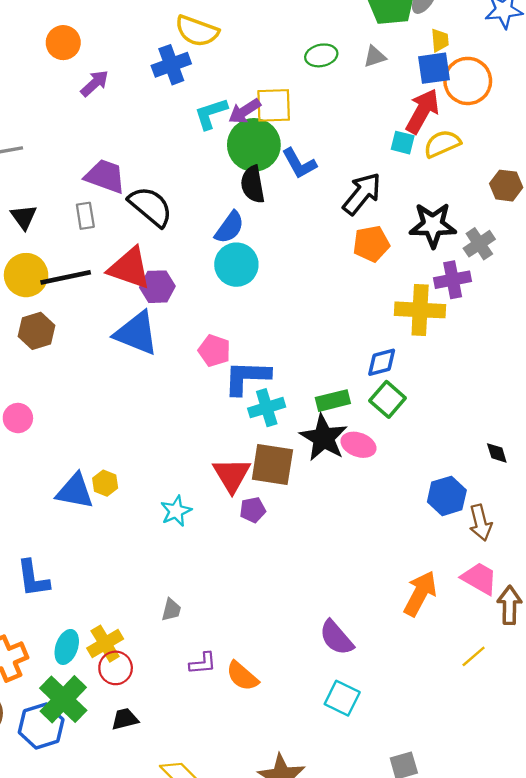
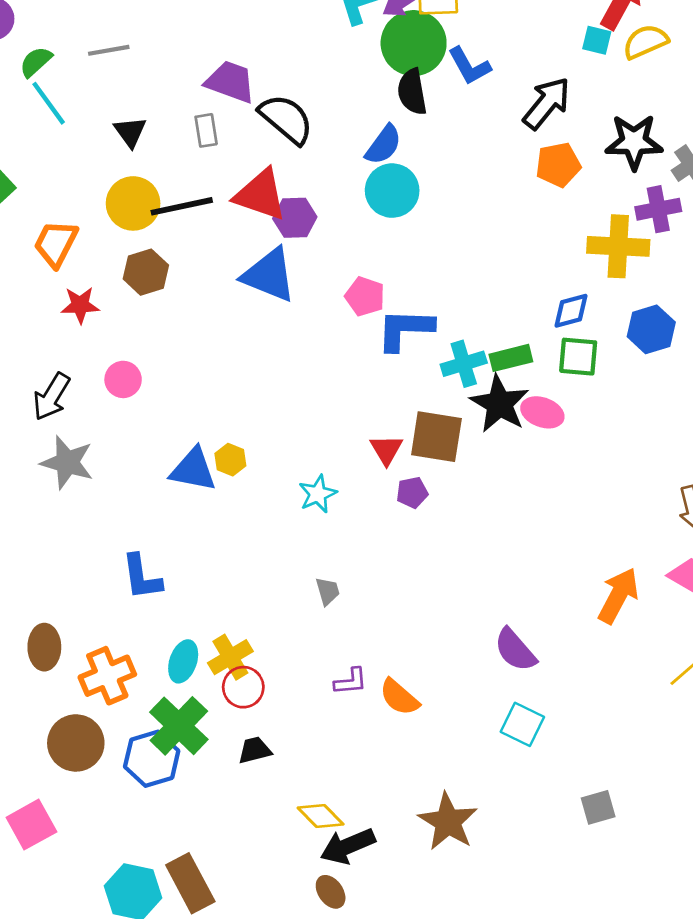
green square: (388, 399) -> (578, 357), turned -36
cyan cross: (267, 408) -> (464, 364), moved
red triangle: (232, 475) -> (386, 450), size x0.7
blue hexagon: (447, 496) -> (651, 329), moved
gray trapezoid: (171, 610) -> (328, 591), moved, turned -30

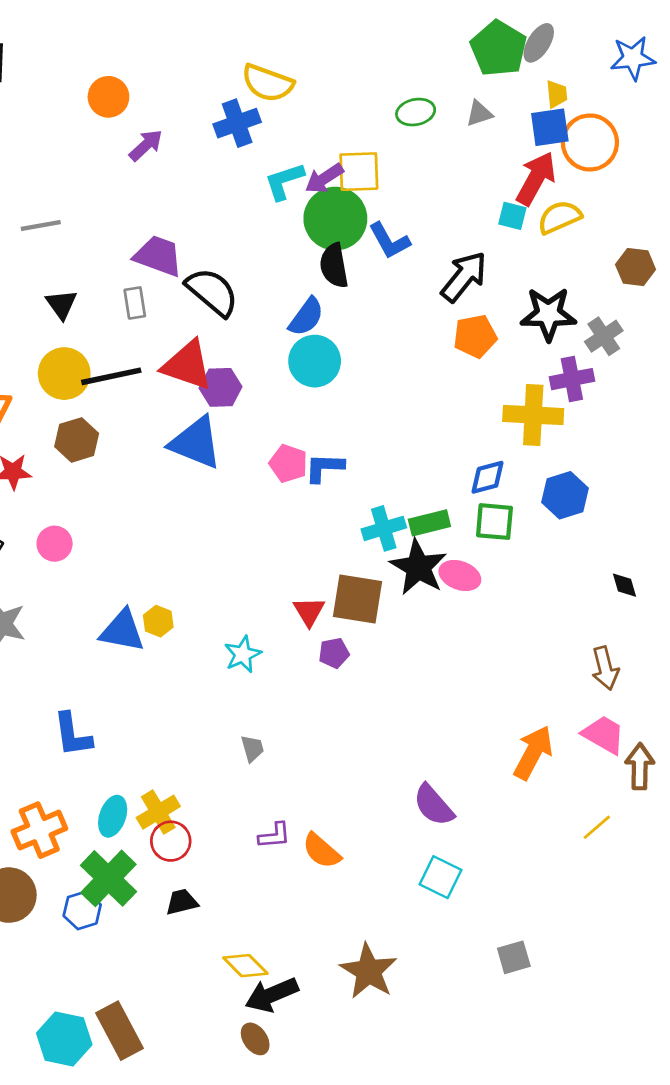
blue L-shape: (405, 329) -> (324, 468), moved, size x0.7
blue hexagon: (152, 759) -> (82, 910), size x0.7

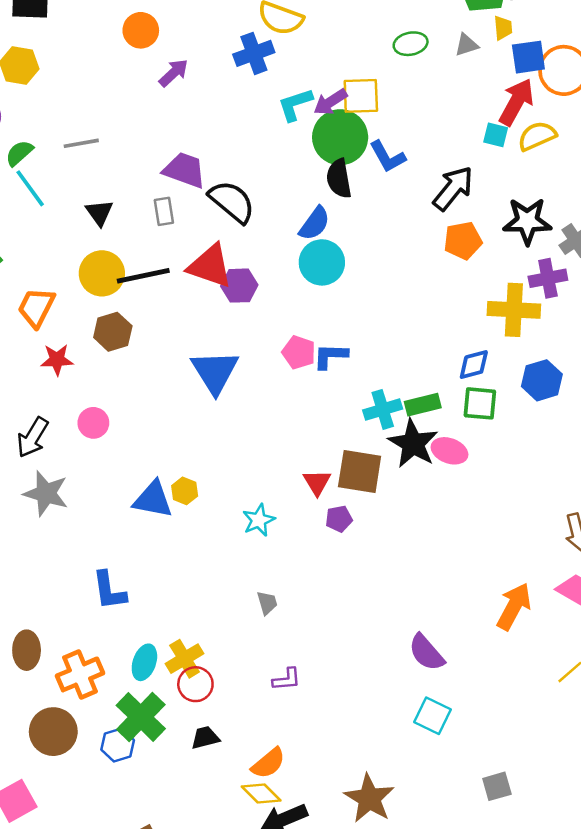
yellow trapezoid: (557, 94) -> (503, 28), moved
blue triangle: (196, 443) -> (215, 372), moved, turned 36
orange semicircle: (322, 851) -> (268, 763), moved, turned -81

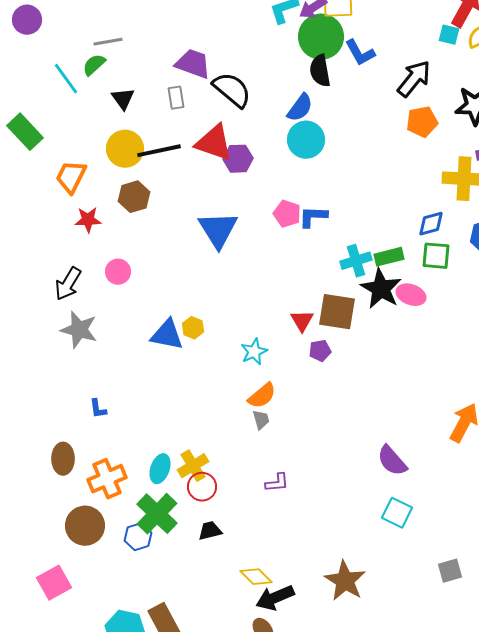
green semicircle: (19, 153) -> (94, 65), moved
blue L-shape: (109, 591) -> (98, 409), moved, size x0.6
orange semicircle: (268, 763) -> (262, 396), moved

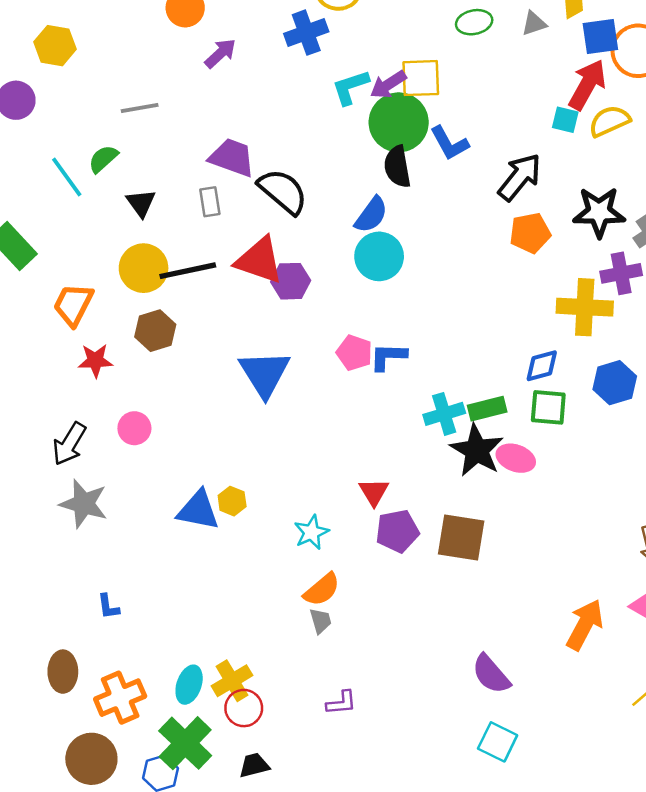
gray line: (108, 42) -> (140, 108), moved
brown square: (337, 312) -> (461, 538), moved
purple pentagon: (320, 351) -> (397, 531), size x1.5

